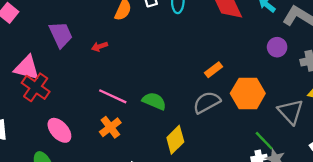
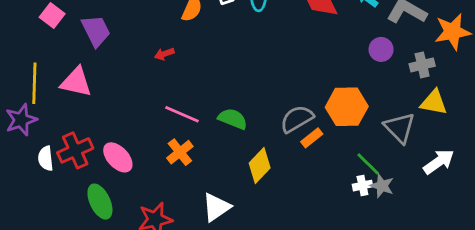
purple trapezoid: (61, 35) -> (96, 31), moved
orange rectangle: (213, 70) -> (312, 138), moved
red cross: (36, 87) -> (75, 150), moved, turned 32

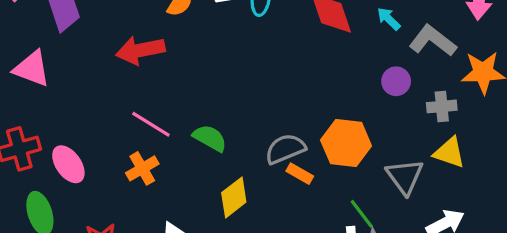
red arrow: (164, 54) -> (140, 50), size x2.0
orange rectangle: (312, 138) -> (300, 174), turned 60

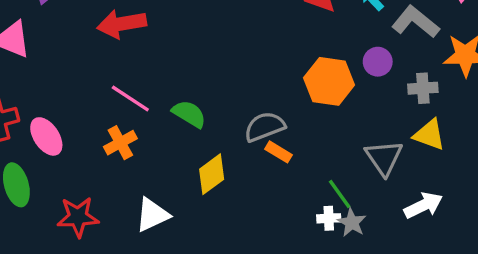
orange hexagon: (346, 143) -> (329, 81), moved

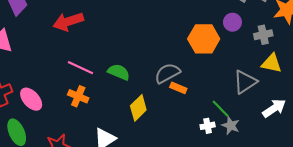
orange cross: (120, 143) -> (78, 96), turned -30
gray triangle: (384, 158) -> (245, 82), turned 40
white cross: (329, 218) -> (208, 126), moved

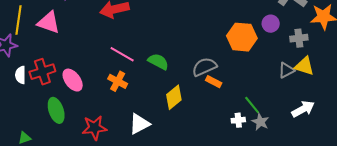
gray triangle: (245, 82) -> (286, 70), moved, size x0.7

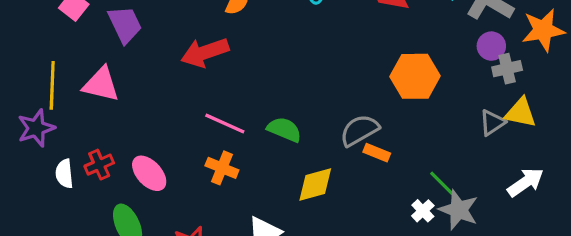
purple circle: (271, 24) -> (491, 46), moved
red cross: (42, 72) -> (99, 165), size x0.7
yellow diamond: (174, 97) -> (315, 185), turned 30
white cross: (238, 120) -> (423, 211), turned -32
gray star: (260, 122) -> (459, 210), size x1.4

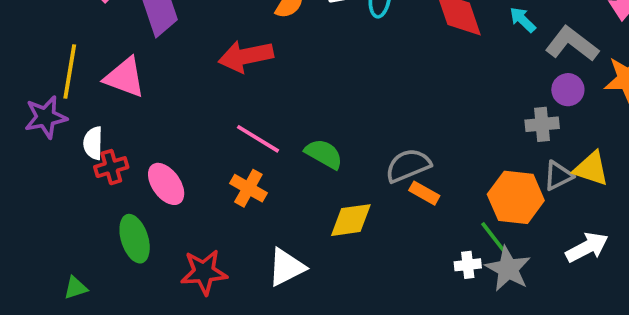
gray cross: (507, 69) -> (542, 124), moved
orange hexagon: (415, 76) -> (516, 197), moved
white semicircle: (64, 174) -> (93, 143), moved
white cross: (423, 211) -> (468, 265), turned 30

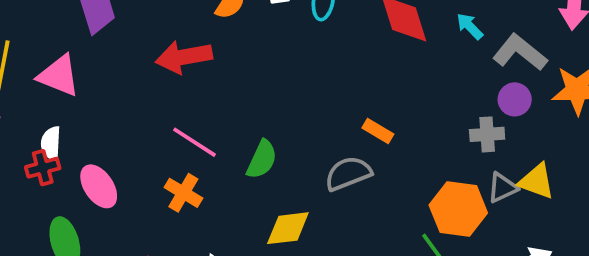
white semicircle: (93, 143) -> (51, 143), moved
green semicircle: (324, 154) -> (262, 159), turned 84
orange rectangle: (424, 193) -> (378, 131), moved

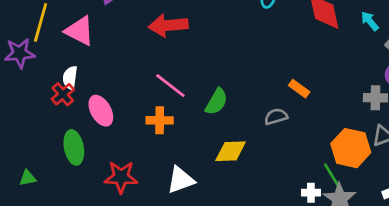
red cross: (43, 168) -> (63, 94), turned -30
gray semicircle: (348, 173) -> (276, 117), size x0.7
orange cross: (183, 193) -> (160, 120), turned -35

